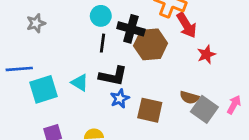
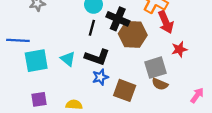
gray square: (204, 109) -> (156, 68), moved, turned 30

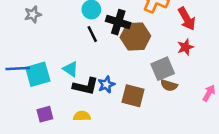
red arrow: (166, 22) -> (187, 19), moved
black line: (92, 28) -> (92, 34), turned -35
blue line: (18, 40) -> (18, 69), moved
black L-shape: (97, 57) -> (86, 86), moved

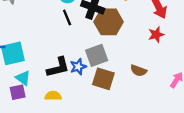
cyan triangle: (71, 69) -> (23, 78), moved
gray square: (163, 69) -> (97, 55), moved
black L-shape: (86, 86) -> (58, 67), turned -30

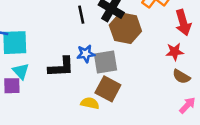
blue star: (78, 67) -> (86, 54), moved
brown semicircle: (139, 71) -> (181, 77), moved
yellow semicircle: (53, 96) -> (90, 103), moved

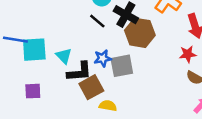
black line: (81, 15) -> (97, 21), turned -36
cyan triangle: (21, 71) -> (64, 56), moved
brown square: (108, 89) -> (91, 87), moved, turned 35

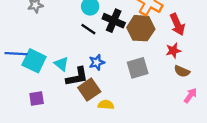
brown hexagon: (140, 33) -> (141, 28), moved
cyan square: (34, 50) -> (34, 61), turned 35
gray square: (122, 66) -> (138, 68), moved

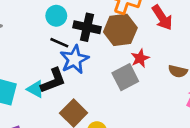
red star: (173, 51) -> (140, 58), moved
blue star: (97, 62) -> (74, 59), moved, size x1.5
black L-shape: (77, 77) -> (53, 81), moved

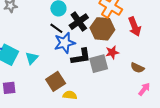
black cross: (87, 27) -> (79, 22), turned 30
black L-shape: (53, 81) -> (81, 57), moved
cyan triangle: (35, 89) -> (32, 58), turned 32

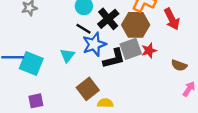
cyan triangle: (32, 58) -> (67, 55), moved
gray square: (99, 64) -> (131, 49), moved

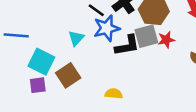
cyan square: (31, 63) -> (41, 62), moved
brown square: (88, 89) -> (68, 75), moved

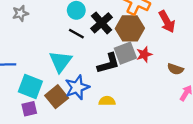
blue star: (107, 28) -> (77, 87), moved
cyan triangle: (76, 38) -> (60, 61), size x1.5
yellow semicircle: (114, 94) -> (107, 101), moved

